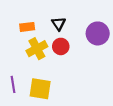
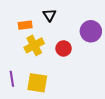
black triangle: (59, 24) -> (49, 15), moved
red circle: (61, 46) -> (64, 48), moved

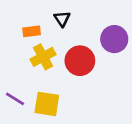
red circle: (64, 48) -> (80, 61), size x1.5
purple line: (12, 79) -> (15, 99), turned -49

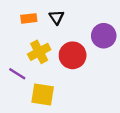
orange rectangle: (32, 31) -> (29, 18), moved
purple line: (15, 99) -> (17, 74), moved

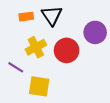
black triangle: (56, 17) -> (52, 15), size x1.5

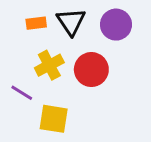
purple circle: (95, 32) -> (116, 25), moved

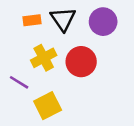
yellow square: (54, 119) -> (48, 106), turned -36

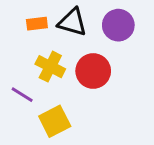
black triangle: (63, 19) -> (72, 22), turned -40
yellow cross: (44, 58) -> (50, 67), turned -35

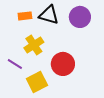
yellow cross: (50, 67) -> (34, 45), turned 30
red circle: (93, 71) -> (63, 64), moved

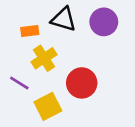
orange rectangle: (25, 16) -> (30, 31), moved

